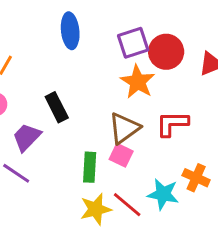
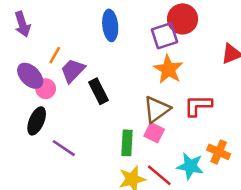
red circle: (166, 52) -> (183, 19), moved
purple trapezoid: (27, 137) -> (73, 71), moved

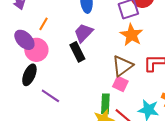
purple trapezoid: (73, 71) -> (83, 33), moved
pink circle: (46, 89) -> (36, 50), size x1.5
green rectangle: (127, 143) -> (105, 104), moved

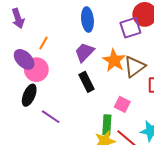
orange star: (131, 35) -> (114, 60), moved
black rectangle: (77, 52) -> (86, 82), moved
brown triangle: (122, 66) -> (135, 67), moved

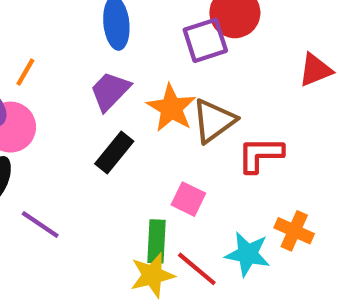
black rectangle: (86, 82) -> (114, 152), turned 66

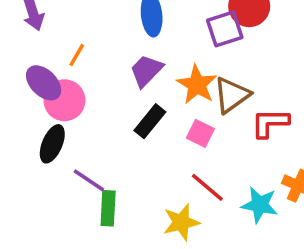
pink square: (188, 199) -> (200, 133), moved
green rectangle: (157, 241) -> (108, 208), moved
red line: (197, 269) -> (207, 187), moved

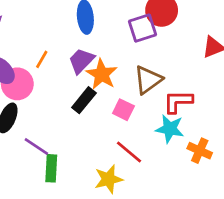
orange line: (77, 55) -> (42, 59), moved
orange star: (197, 85) -> (102, 74), moved
cyan star: (260, 205) -> (170, 129), moved

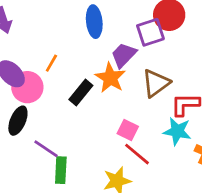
purple trapezoid: (81, 61) -> (124, 55), moved
black rectangle: (84, 100) -> (81, 92), moved
pink square: (123, 110) -> (128, 130), moved

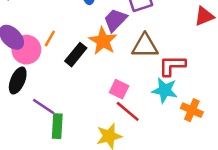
orange line: (51, 63) -> (50, 38), moved
brown triangle: (156, 83) -> (145, 46), turned 36

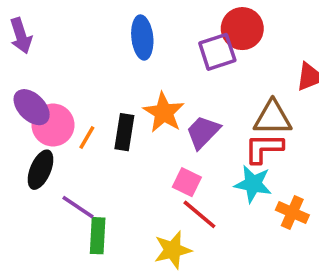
purple trapezoid: (115, 20) -> (203, 132), moved
orange line: (50, 38) -> (87, 138), moved
brown triangle: (145, 46) -> (273, 118), moved
black rectangle: (76, 55) -> (124, 132), turned -30

